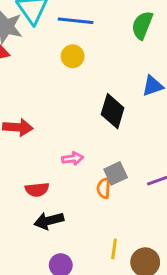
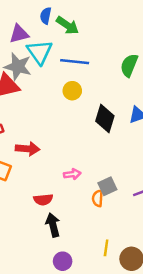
black diamond: (113, 111) -> (105, 119), moved
black arrow: (49, 221) -> (53, 225), turned 90

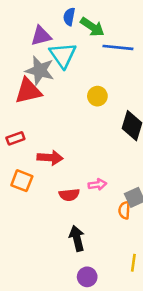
blue line: (75, 62) -> (118, 47), moved
red semicircle: (43, 200) -> (69, 195), moved

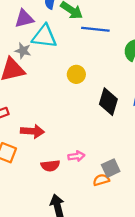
cyan triangle: (63, 55) -> (44, 36), turned -48
gray star: (40, 70) -> (23, 51), size x0.6
orange semicircle: (124, 210) -> (101, 180), turned 70

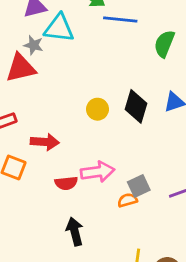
yellow circle: (76, 74) -> (98, 109), moved
pink arrow: (76, 156) -> (98, 172), size x1.6

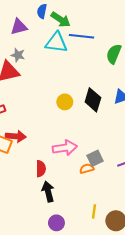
cyan triangle: (59, 28) -> (56, 42), moved
red arrow: (45, 142) -> (16, 136), moved
red semicircle: (66, 183) -> (41, 169), moved, turned -84

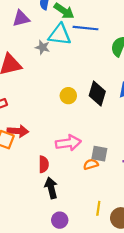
gray star: (18, 55) -> (43, 47), moved
gray square: (95, 158) -> (99, 154), turned 35

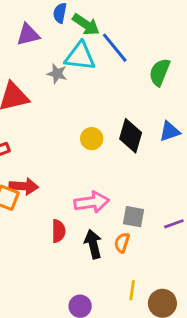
blue line: (85, 28) -> (115, 48), turned 45
orange semicircle: (91, 164) -> (122, 243), moved, turned -56
black arrow: (51, 188) -> (93, 244), moved

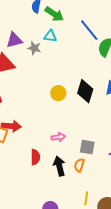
purple triangle: (28, 35) -> (14, 40), moved
blue line: (115, 48) -> (89, 30), moved
cyan triangle: (80, 56) -> (50, 36), size x0.6
pink arrow: (92, 202) -> (58, 137), size x0.6

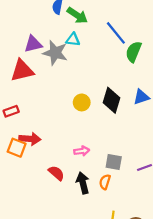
gray star: (34, 48) -> (55, 53), size x1.6
red semicircle: (35, 157) -> (56, 173), turned -49

